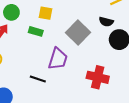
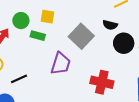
green circle: (11, 12) -> (21, 21), moved
black line: (38, 79) -> (19, 79), moved, turned -42

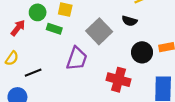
black circle: (124, 43) -> (142, 52), moved

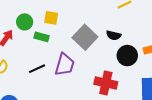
black semicircle: (129, 21) -> (114, 35), moved
black line: (33, 73) -> (37, 69), moved

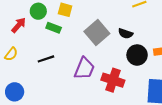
purple trapezoid: (65, 65) -> (84, 68), moved

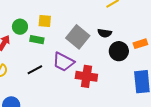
purple trapezoid: (84, 68) -> (63, 62), moved, turned 105
red cross: (113, 80) -> (86, 76), moved

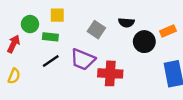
gray square: (78, 37) -> (96, 30), size x0.7
black line: (35, 70) -> (51, 61), moved

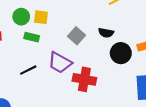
green circle: (30, 24) -> (21, 17), moved
black line: (51, 61) -> (28, 70), moved

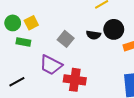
yellow square: (41, 17) -> (31, 23), turned -32
black circle: (121, 53) -> (114, 29), moved
black line: (28, 70) -> (17, 82), moved

